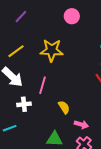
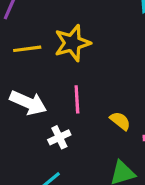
yellow line: (16, 51) -> (27, 49), moved, turned 48

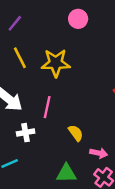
yellow line: (27, 49) -> (20, 58), turned 55

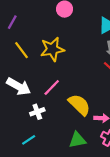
pink line: (47, 107) -> (52, 87), turned 42
yellow semicircle: (76, 133) -> (79, 105), size x1.6

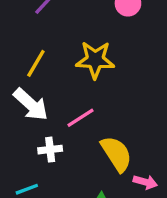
yellow line: (22, 50) -> (36, 63), moved, turned 54

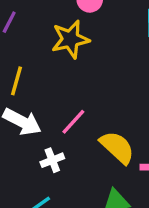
yellow star: (95, 60) -> (70, 39), moved

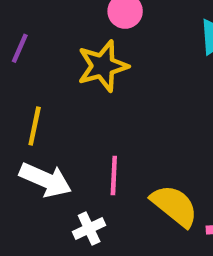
pink line: (73, 122) -> (114, 175), turned -36

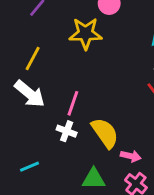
white cross: (89, 228) -> (67, 131), moved, turned 30

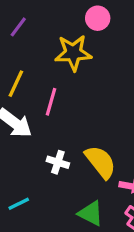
pink line: (73, 103) -> (51, 102), moved
green triangle: (94, 179) -> (91, 213), turned 30

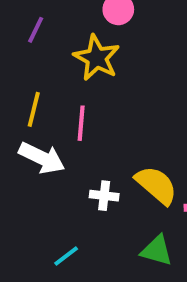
purple line: (18, 27) -> (36, 30), moved
yellow star: (73, 53) -> (97, 58), turned -30

